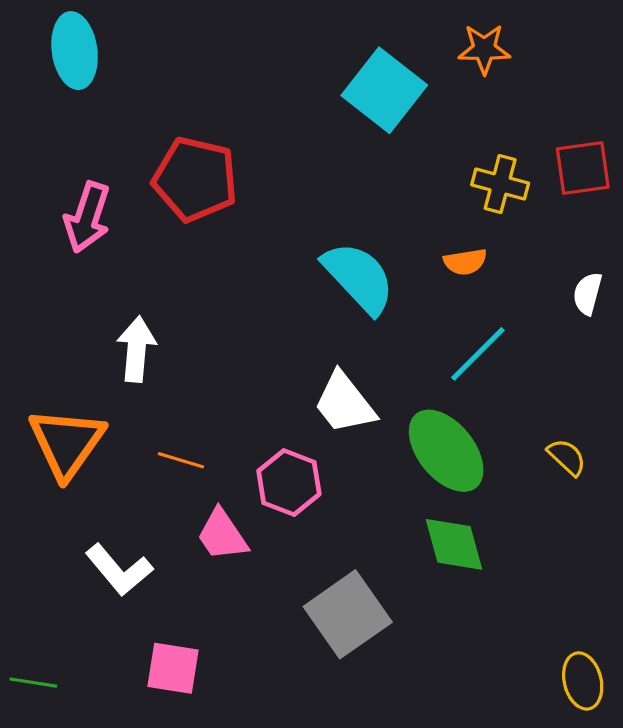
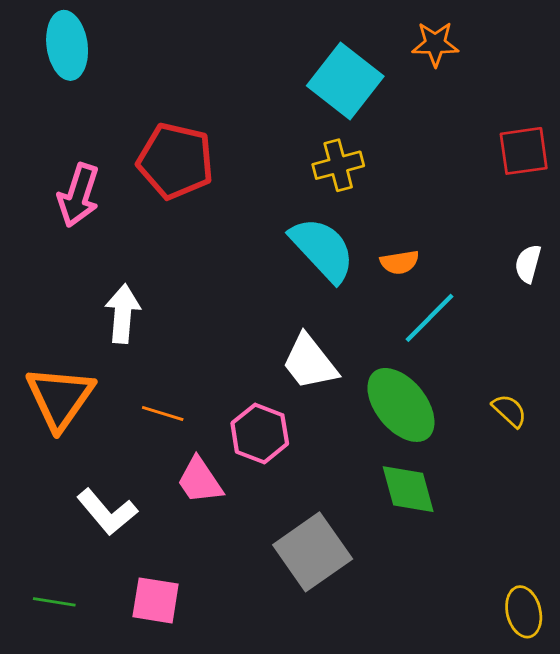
yellow cross: (500, 184) -> (338, 165), moved, turned -30
orange semicircle: (465, 262) -> (400, 262), moved
green line: (33, 683) -> (54, 602), moved

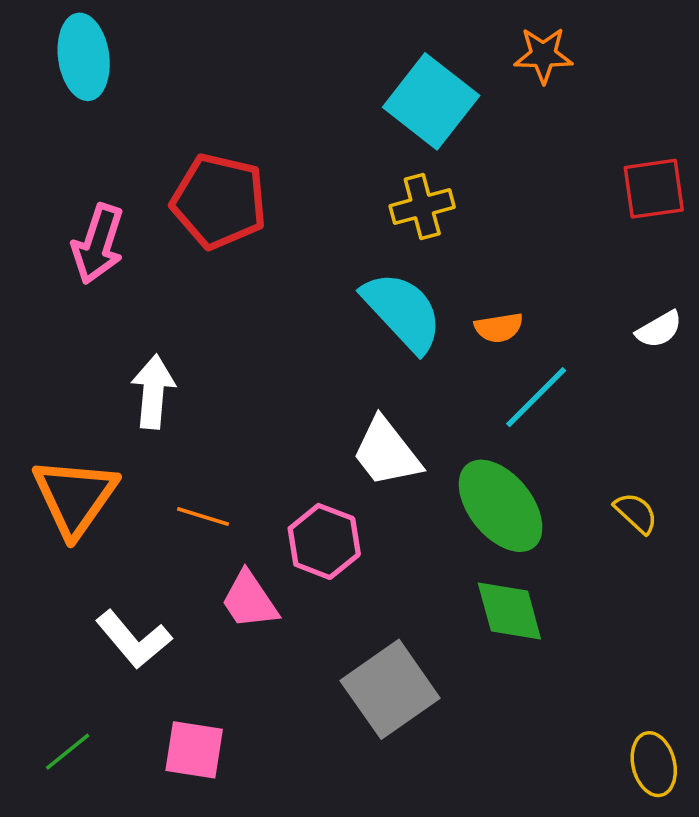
white semicircle: (528, 264) -> (659, 329), turned -135
green line: (54, 602) -> (68, 752), turned -48

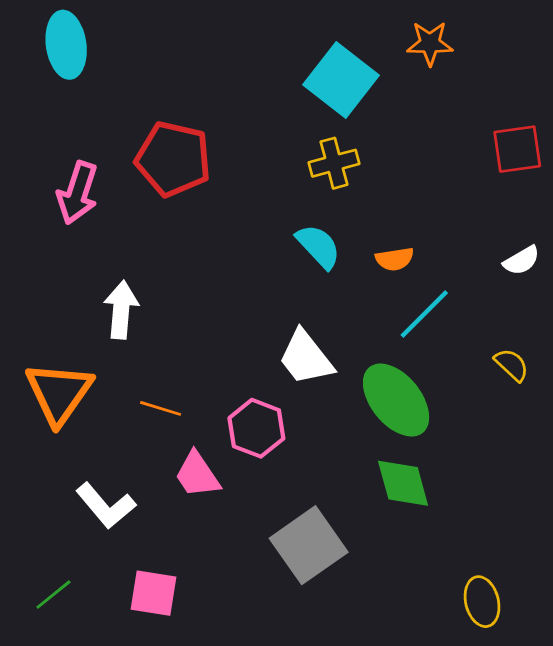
cyan semicircle: (403, 312) -> (318, 246), size x0.7
yellow semicircle: (636, 513) -> (512, 365), moved
yellow ellipse: (654, 764) -> (482, 602), moved

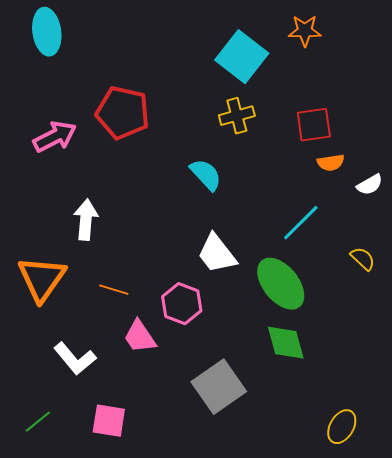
red square: (517, 149) -> (314, 125), moved
pink arrow: (77, 193) -> (55, 137), turned -135
cyan semicircle: (318, 246) -> (206, 175), moved
orange semicircle: (395, 259) -> (331, 163), moved
yellow ellipse: (482, 602) -> (342, 427), turned 44

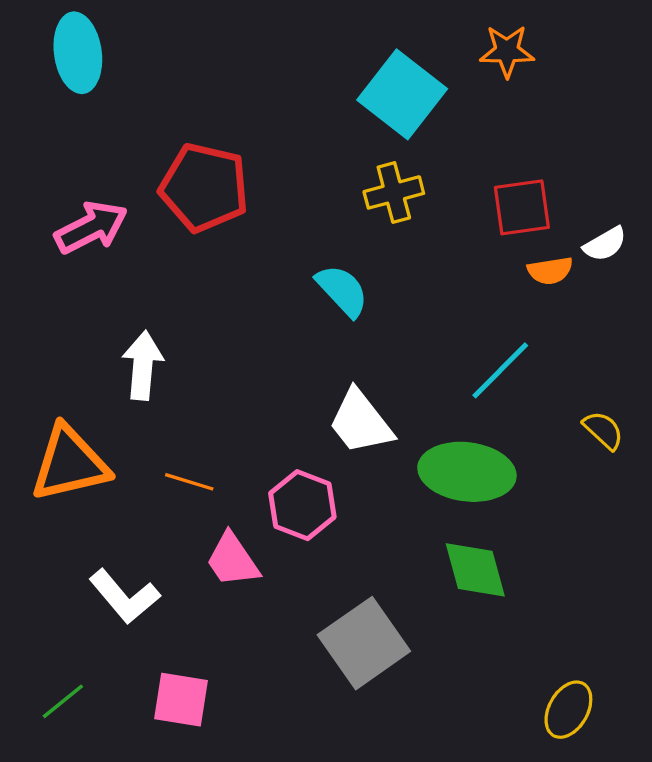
white semicircle: (370, 185) -> (605, 244), moved
orange triangle: (42, 279) -> (70, 464), turned 42
green ellipse: (281, 284) -> (467, 472), turned -44

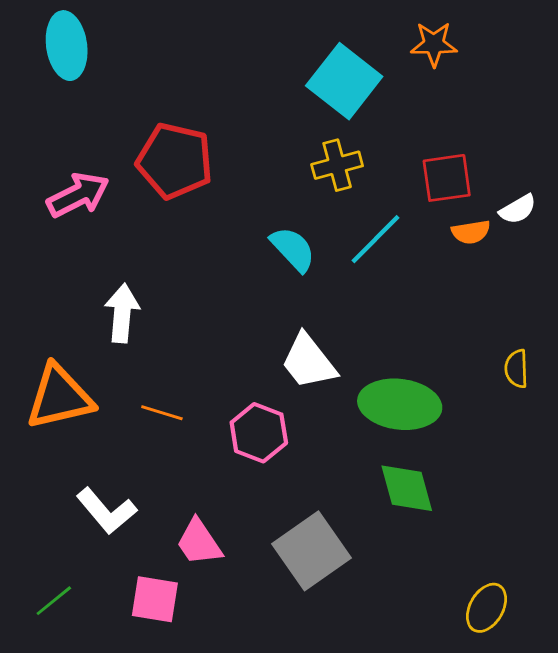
cyan line: (500, 370) -> (375, 239), moved
yellow semicircle: (603, 430) -> (516, 369), turned -135
pink trapezoid: (233, 560) -> (199, 542), moved

